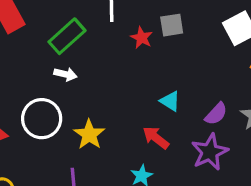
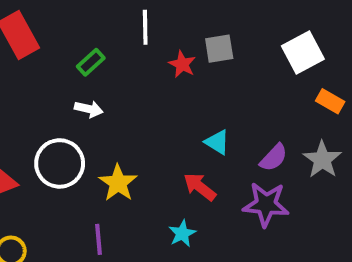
green rectangle: (67, 36) -> (91, 62), size x0.6
purple star: (210, 152) -> (266, 204), turned 30

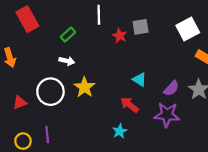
yellow star: (118, 183) -> (84, 87), moved
purple line: (99, 239) -> (47, 134), moved

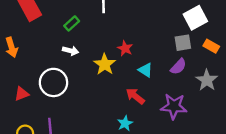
gray square: (141, 27) -> (183, 43), moved
red star: (120, 36) -> (125, 48), moved
yellow star: (84, 87) -> (105, 64), moved
purple semicircle: (171, 88) -> (178, 67), moved

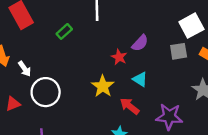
white arrow: (71, 51) -> (25, 69), moved, turned 42
yellow star: (105, 64) -> (103, 86), moved
purple semicircle: (178, 67) -> (140, 43), moved

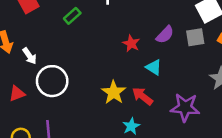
purple semicircle: (140, 43) -> (165, 35), moved
yellow star: (103, 86) -> (114, 92), moved

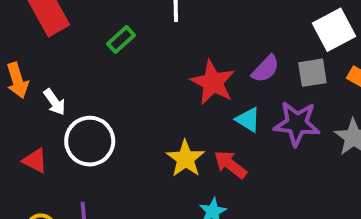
red star: (131, 43) -> (213, 82), size x1.6
red triangle: (17, 94) -> (35, 161), turned 48
purple star: (185, 107) -> (297, 123), moved

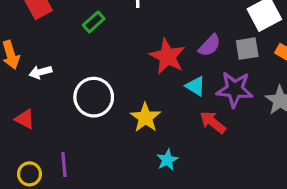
white arrow: (55, 102) -> (40, 72), turned 110
white circle: (90, 141) -> (94, 97), moved
red arrow: (230, 165) -> (213, 122), moved

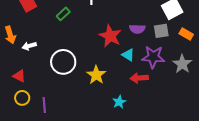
purple semicircle: (210, 45) -> (137, 29), turned 49
red arrow: (213, 122) -> (139, 78), turned -42
cyan star: (167, 160) -> (119, 102), moved
yellow circle: (29, 174) -> (22, 98), moved

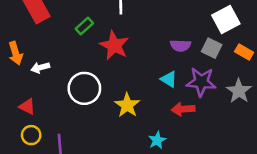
gray square: (161, 31) -> (212, 48), turned 35
red star: (110, 36) -> (114, 46), moved

